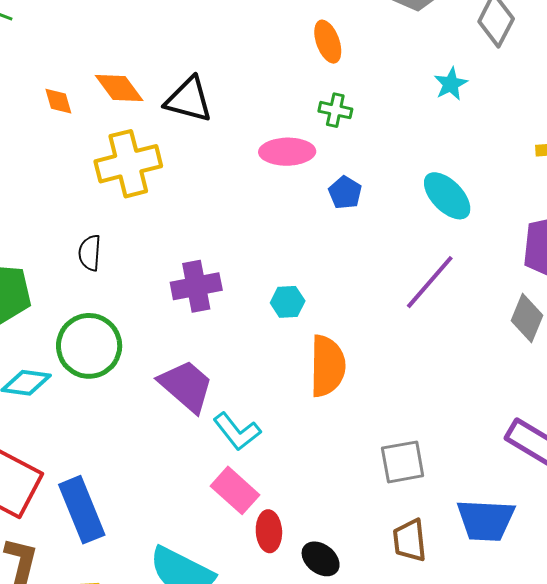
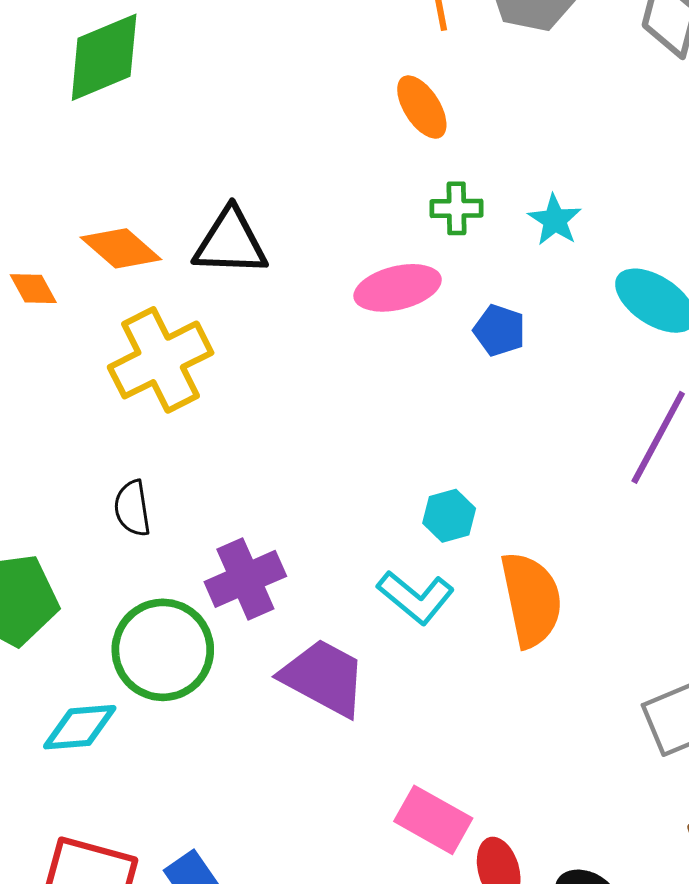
cyan star: (451, 84) -> (555, 220), moved
purple cross: (196, 286) -> (245, 579), moved
cyan L-shape: (237, 431) -> (416, 597), moved

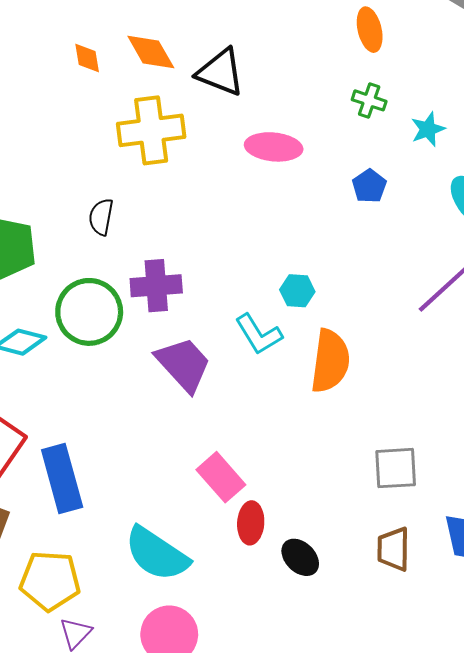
pink ellipse: (398, 288) -> (274, 147), moved

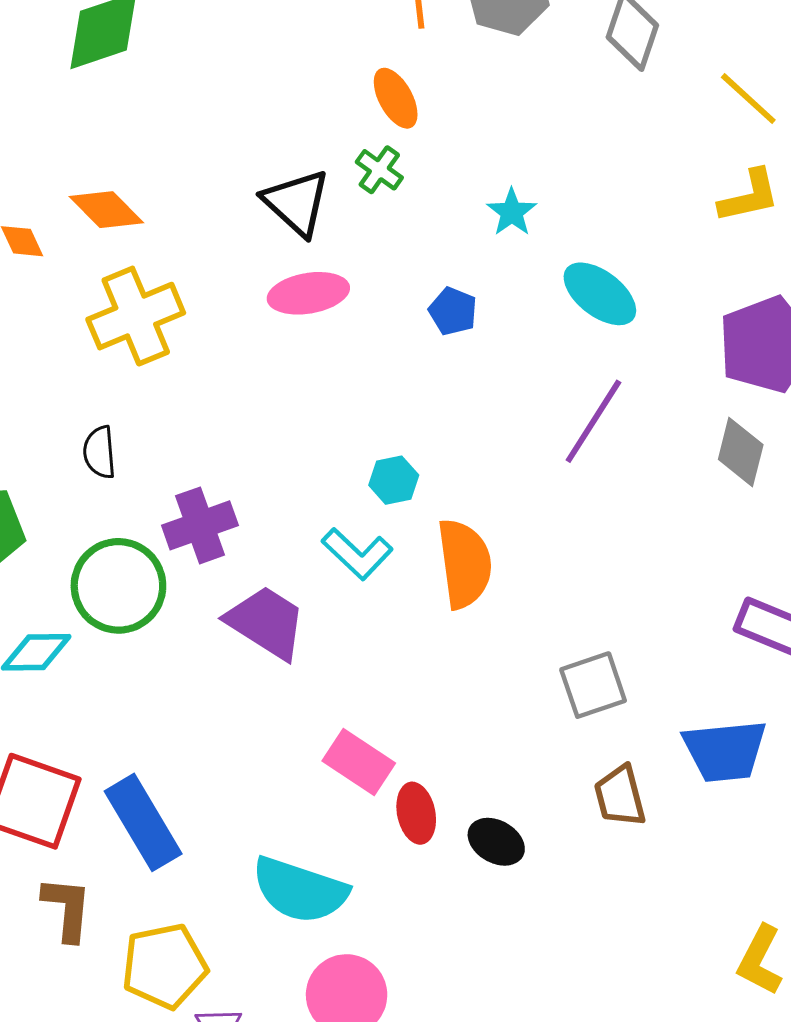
black triangle: (220, 72) -> (297, 203), moved, turned 36
green cross: (369, 100) -> (379, 170), moved, turned 32

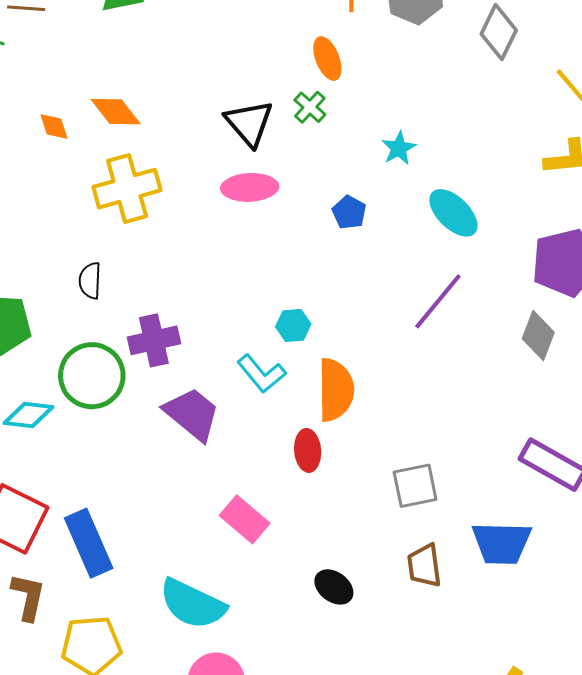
red ellipse: (416, 813) -> (308, 450), moved

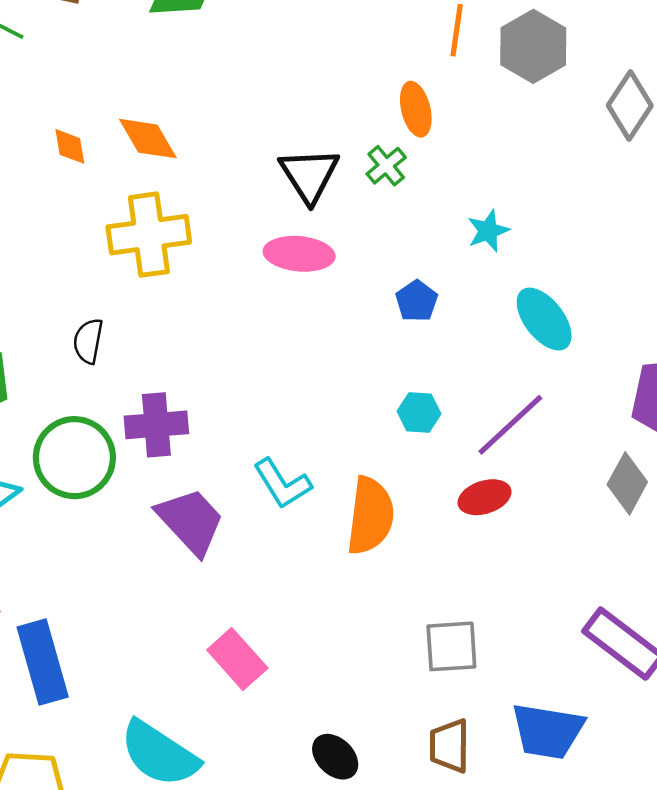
cyan hexagon: (293, 325) -> (419, 413), moved
red ellipse: (308, 450) -> (485, 497), moved, turned 69

